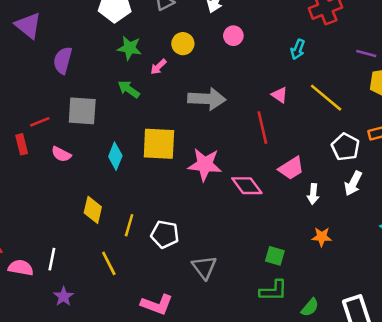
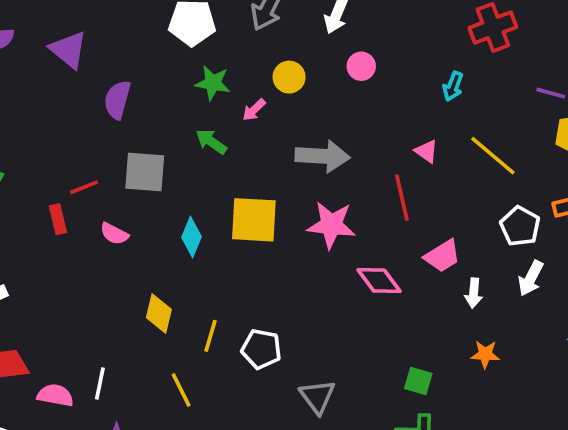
pink star: (205, 165) -> (331, 225), moved

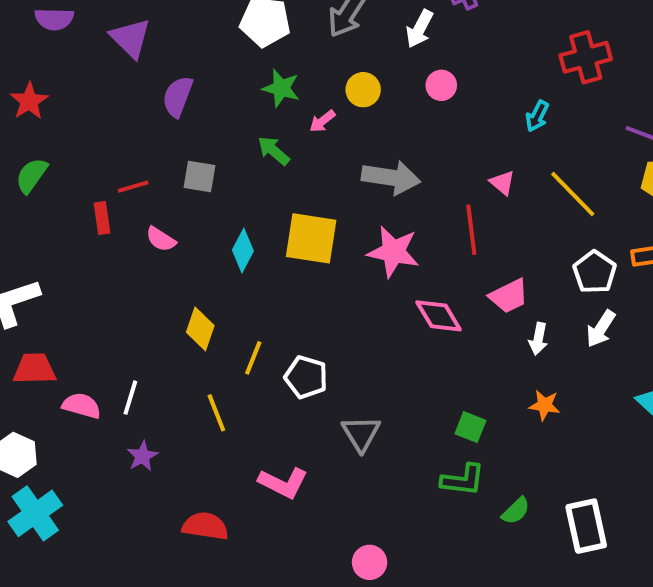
gray square: (145, 172) -> (200, 176), size x0.7

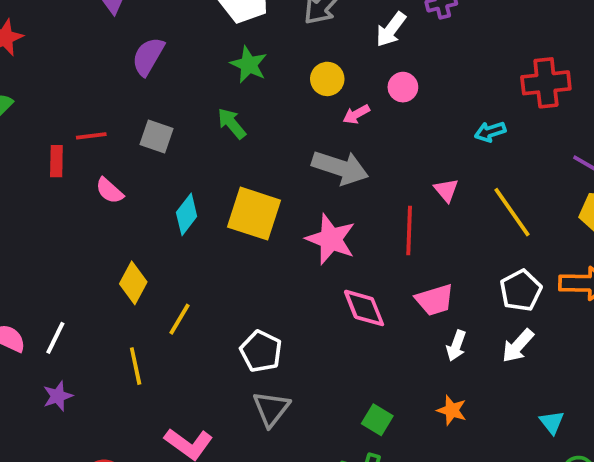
cyan arrow: (537, 116) -> (490, 132), turned 36
pink arrow: (322, 121) -> (356, 114), moved
white pentagon: (306, 377) -> (261, 351), moved

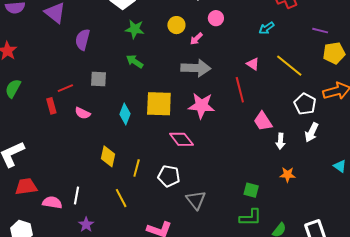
pink trapezoid: (435, 300) -> (263, 121), turned 90
pink diamond: (364, 308) -> (181, 139), moved
white pentagon: (261, 351) -> (169, 176), moved

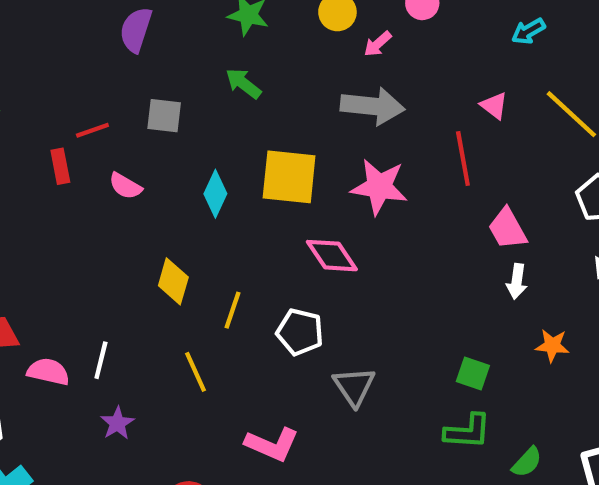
white arrow: (280, 141) -> (517, 281), moved

